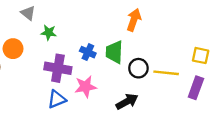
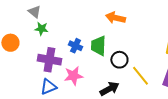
gray triangle: (28, 13) -> (34, 12), moved
orange arrow: (134, 20) -> (115, 18), turned -96
yellow line: (166, 73) -> (140, 76), moved, turned 45

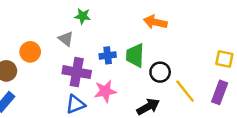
gray triangle: (34, 12) -> (66, 39), moved
green star: (41, 29) -> (83, 16), moved
blue cross: (75, 46) -> (108, 55), turned -32

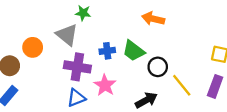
gray triangle: (66, 39) -> (67, 35), size x1.5
green trapezoid: (135, 55) -> (134, 51), turned -55
pink star: (105, 91) -> (105, 85), turned -30

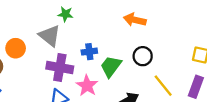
green trapezoid: (134, 51) -> (111, 66), moved, turned 90
black circle: (158, 67) -> (143, 56), moved

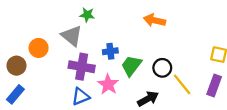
black circle: (143, 56) -> (162, 68), moved

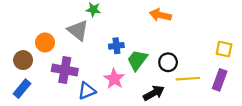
purple cross: (82, 67) -> (65, 70), moved
yellow line: (182, 84) -> (188, 79), turned -55

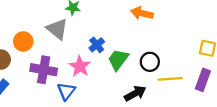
blue cross: (116, 46) -> (97, 45), turned -32
pink star: (114, 79) -> (80, 66), moved
blue triangle: (87, 91) -> (66, 91), turned -30

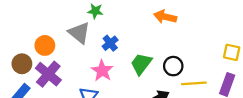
blue cross: (97, 45) -> (110, 43), moved
purple cross: (44, 70) -> (48, 74), moved, turned 30

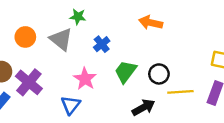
blue cross: (110, 43) -> (102, 44), moved
orange circle: (45, 45) -> (25, 37), moved

